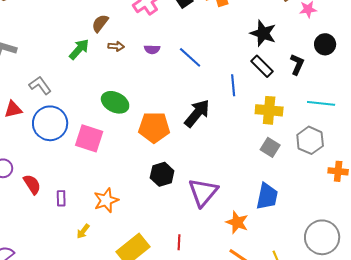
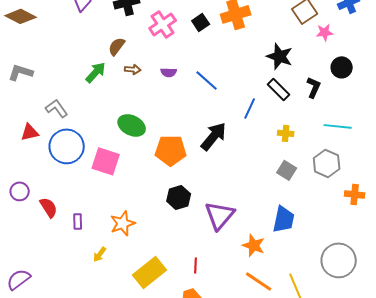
blue line: (233, 85) -> (250, 108), turned 30
yellow cross: (269, 110) -> (286, 133), size x0.6

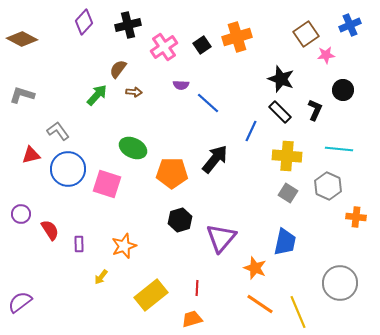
purple semicircle: (169, 72) -> (181, 85), moved
yellow cross: (286, 133) -> (287, 156), size x1.8

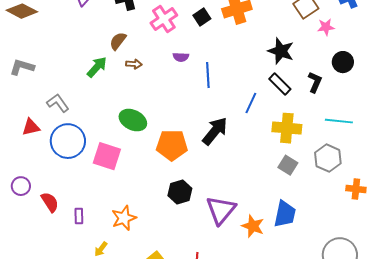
blue line: (208, 103) -> (208, 75), turned 45
orange star: (255, 268) -> (253, 226), moved

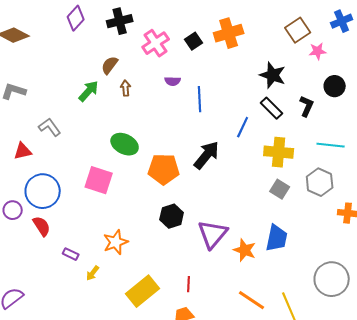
brown arrow: (134, 64) -> (126, 88), turned -98
blue circle: (68, 141) -> (43, 191), moved
purple rectangle: (79, 216) -> (71, 254), moved, turned -63

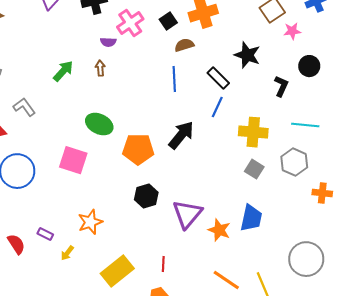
brown semicircle: (110, 65) -> (184, 45), moved, turned 36
purple semicircle: (173, 81) -> (108, 42), moved
black rectangle: (272, 108) -> (218, 78), moved
red semicircle: (42, 226) -> (16, 244), moved

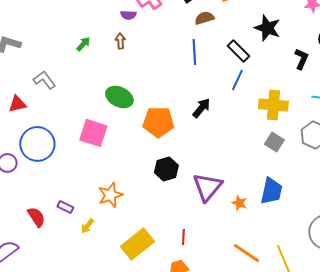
green arrow: (63, 71) -> (83, 44), size x0.7
black arrow: (181, 135) -> (201, 108), size x0.7
orange star: (219, 230) -> (239, 203), size x0.7

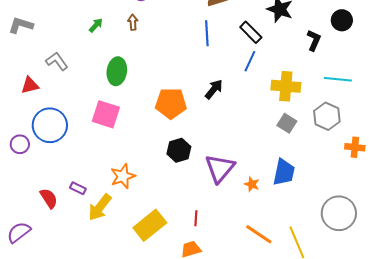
green ellipse: (119, 97) -> (117, 71), moved, turned 72
yellow arrow: (87, 226) -> (100, 207), size x1.8

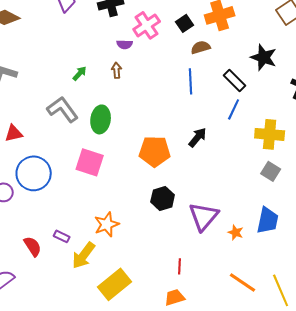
gray L-shape: (57, 61) -> (63, 109), moved, size x1.4
yellow rectangle: (150, 225) -> (115, 284), moved

